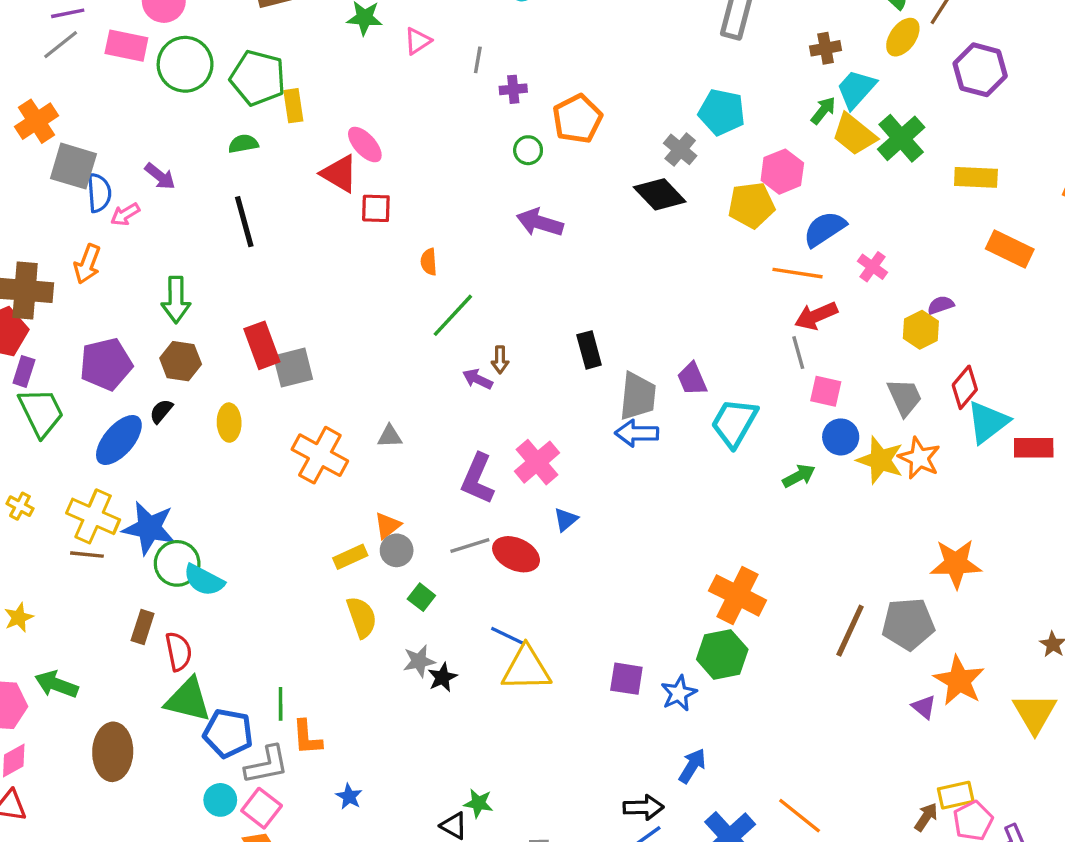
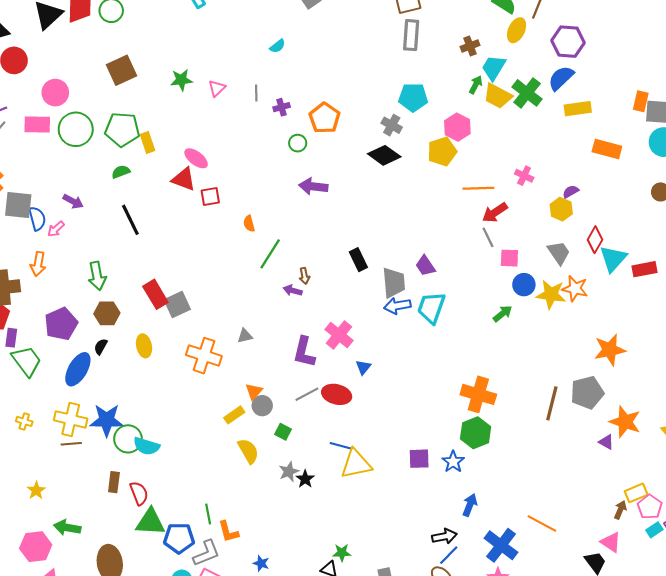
blue semicircle: (825, 229) -> (561, 78), moved
cyan trapezoid: (734, 423) -> (431, 308), moved

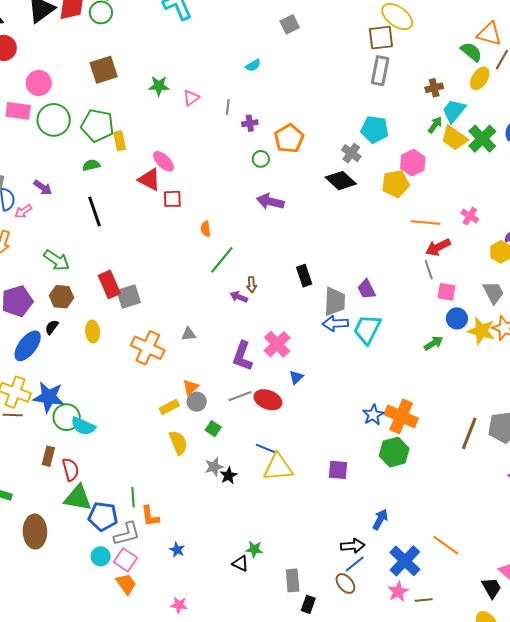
green arrow: (97, 276) -> (57, 260), turned -52
blue star: (453, 462) -> (373, 415), moved

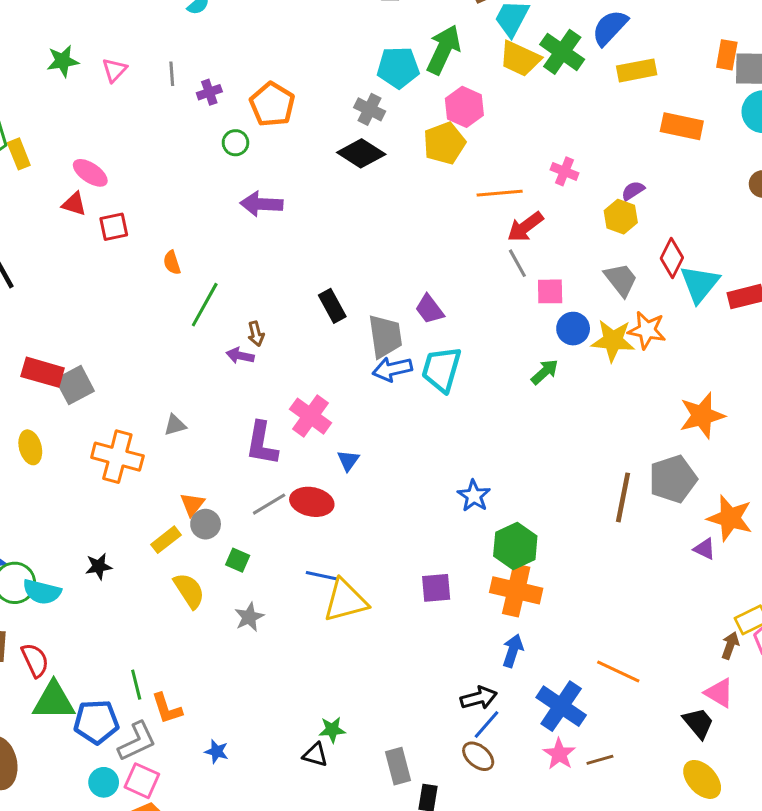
green arrow: (435, 125) -> (444, 50), moved, size x1.8
red triangle: (149, 180) -> (74, 204), size x0.7
red rectangle: (109, 284) -> (43, 372), turned -40
orange cross: (401, 416) -> (516, 590), moved
black star: (228, 476) -> (99, 566), moved, turned 30

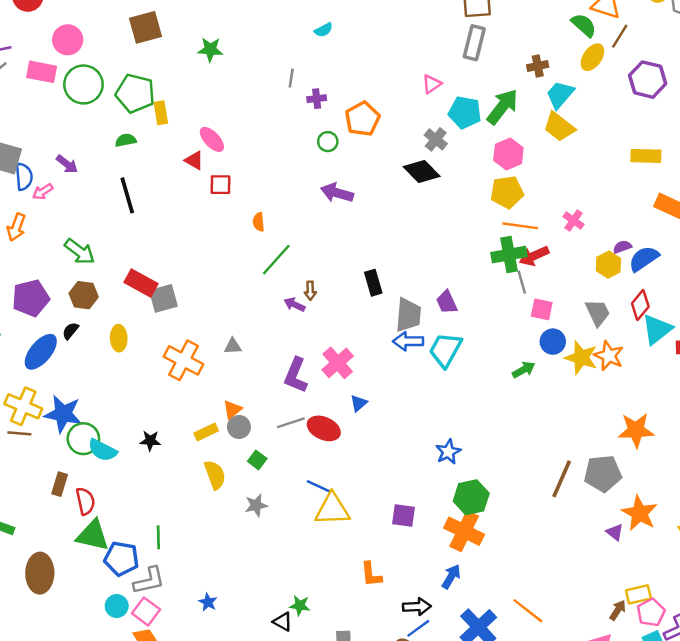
blue semicircle: (610, 28) -> (644, 259), moved
green cross: (562, 52) -> (509, 255), moved, turned 32
pink triangle: (114, 70) -> (432, 84), moved
yellow pentagon: (444, 143) -> (507, 192), moved
orange L-shape: (167, 709) -> (371, 574), moved

